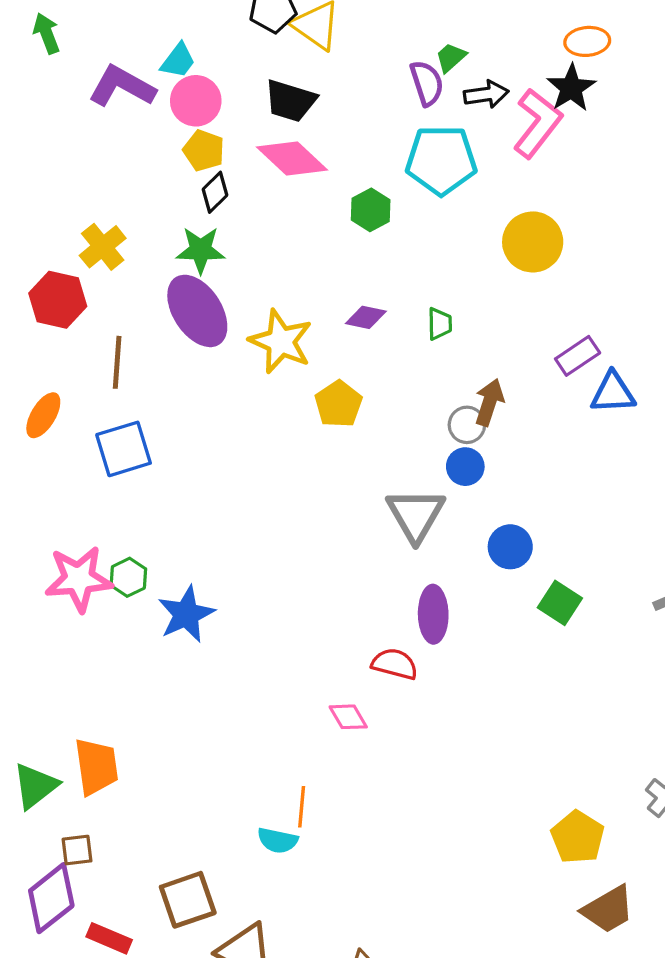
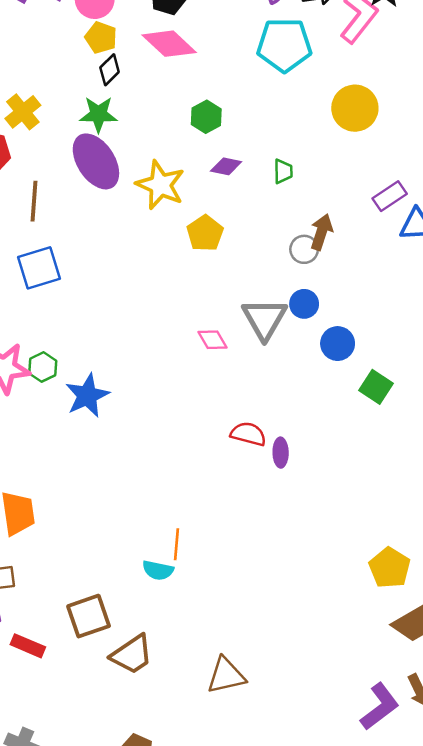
green hexagon: (371, 210) -> (206, 117), moved
blue circle: (465, 467) -> (304, 304), moved
purple ellipse: (433, 614) -> (281, 453), moved, size x0.7
pink diamond: (348, 717) -> (212, 340), moved

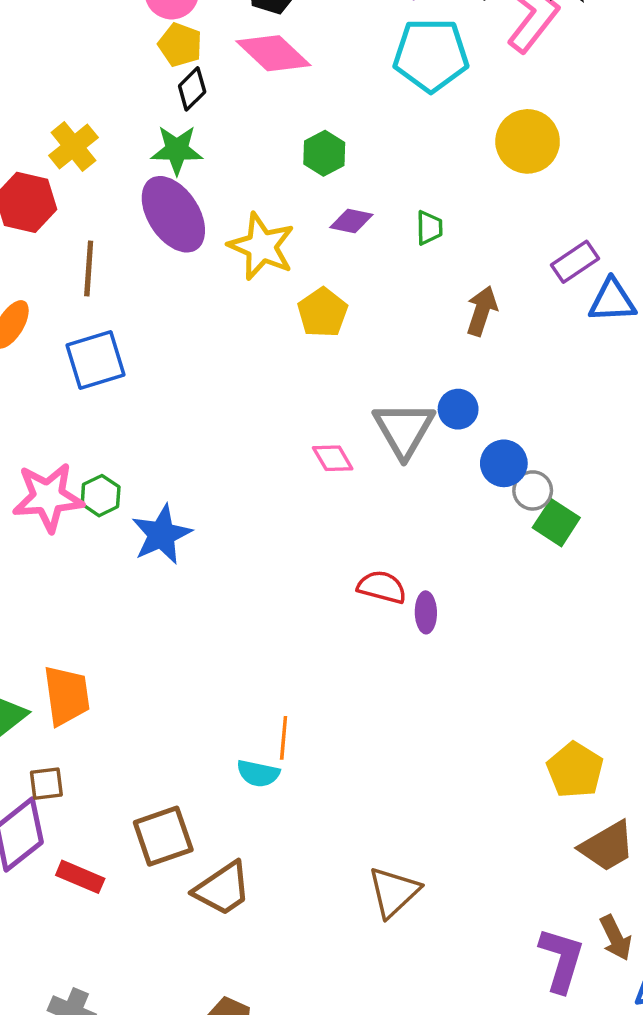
gray circle: (304, 249) -> (533, 490), moved
brown triangle: (226, 676) -> (394, 892), moved, turned -30
purple L-shape: (380, 707) -> (561, 960), turned -36

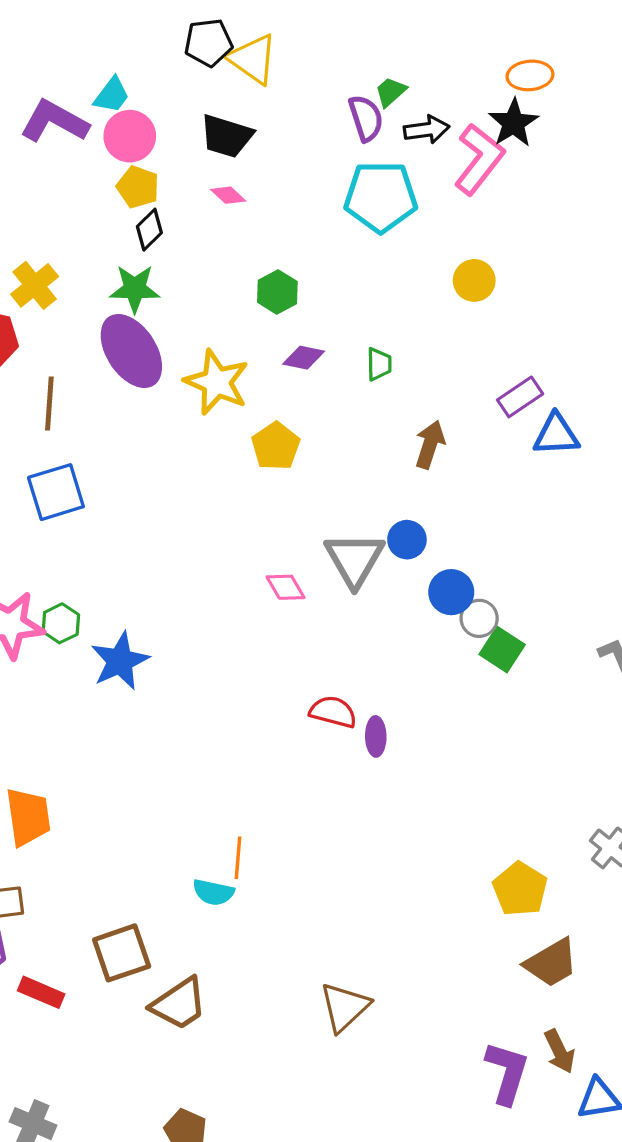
pink diamond: (273, 53) -> (228, 195), size x0.5
yellow circle: (528, 141) -> (474, 280), size x0.7

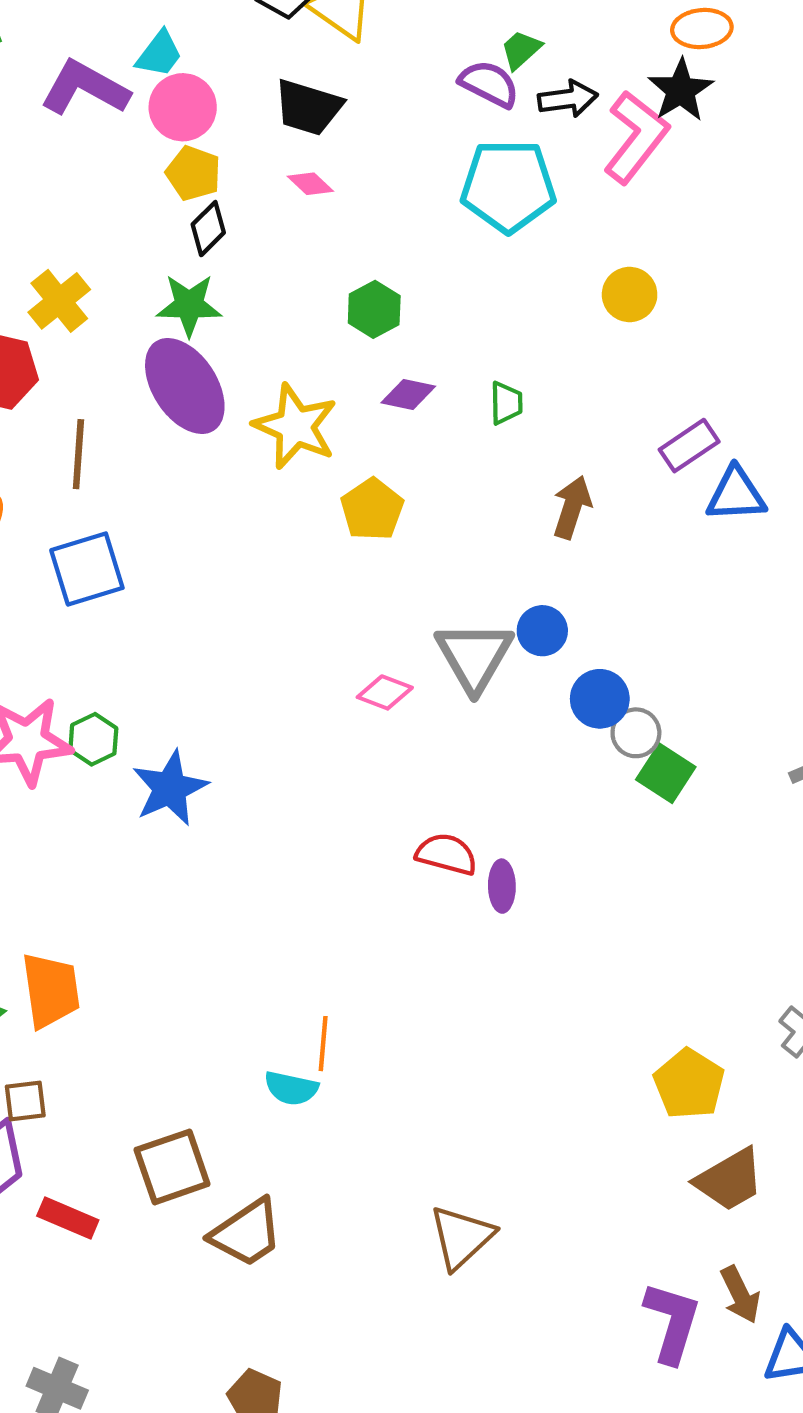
purple semicircle: (366, 118) -> (489, 84), turned -45
pink diamond: (286, 587) -> (385, 692), turned -39

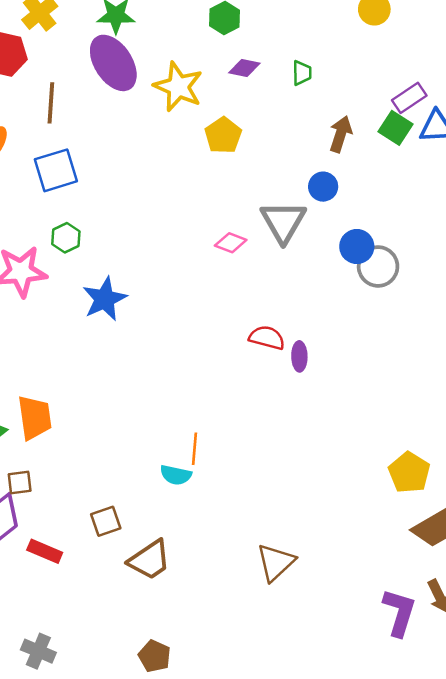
blue circle: (542, 631) -> (323, 187), moved
gray circle: (636, 733) -> (378, 266), size x1.4
green hexagon: (93, 739) -> (66, 238), moved
green square: (666, 773) -> (396, 128), moved
brown square: (172, 1167) -> (106, 521), size x0.7

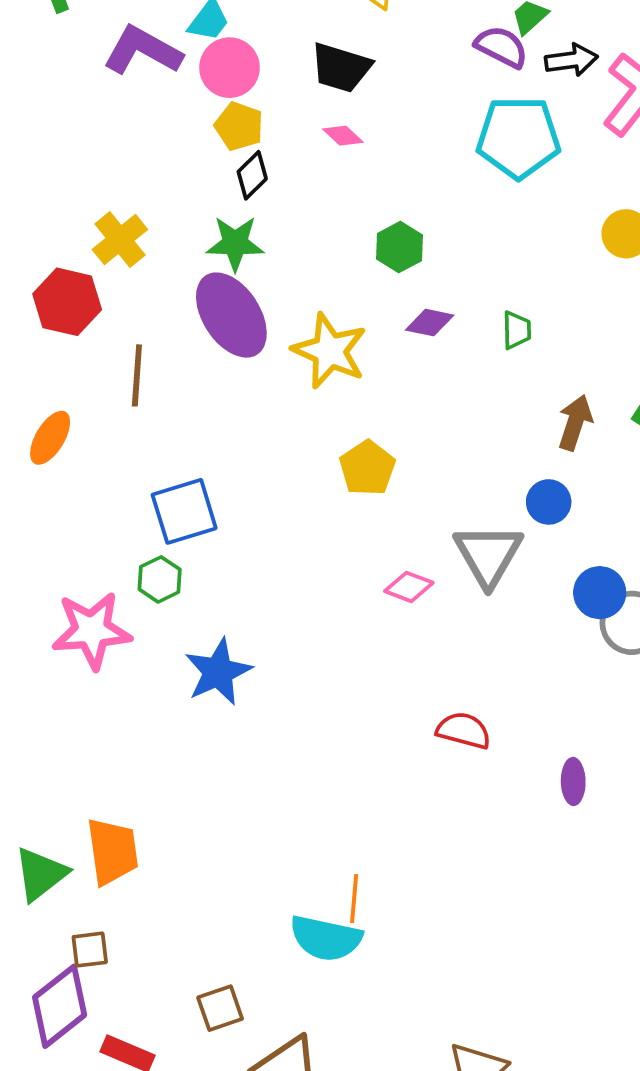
yellow pentagon: (223, 135) -> (367, 468), moved
blue square: (56, 170) -> (184, 511), moved
purple ellipse: (299, 356) -> (573, 781), moved
cyan semicircle: (176, 475) -> (326, 938), size x1.5

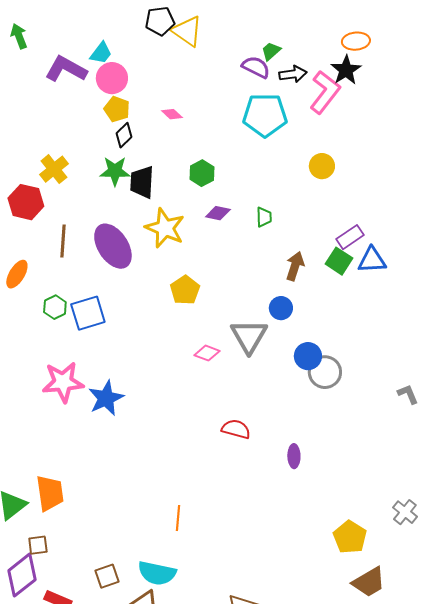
black trapezoid: (341, 68) -> (142, 182), moved, turned 76
purple ellipse: (231, 315) -> (113, 246), moved
green hexagon: (160, 579) -> (55, 307), moved
pink star: (92, 630) -> (63, 382), moved
cyan semicircle: (326, 938) -> (157, 573), moved

